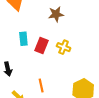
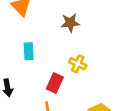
red rectangle: (42, 45) -> (55, 83), moved

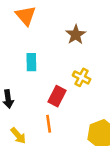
brown star: (70, 23) -> (76, 35), turned -30

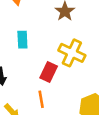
yellow cross: (82, 77) -> (72, 53), size x1.5

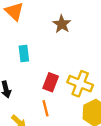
yellow cross: (72, 53) -> (80, 84), moved

